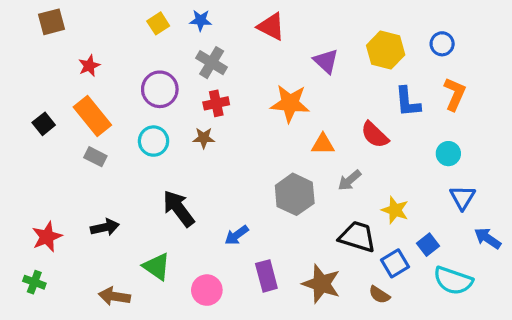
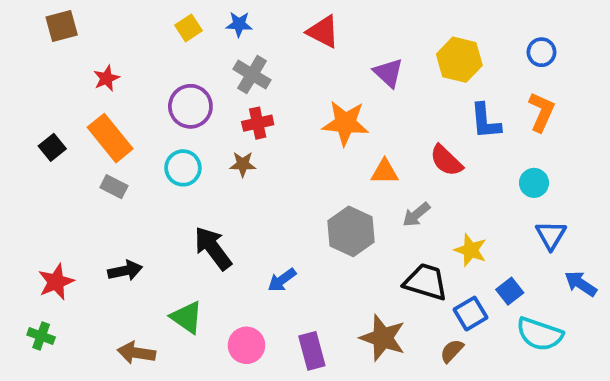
blue circle: (442, 44) -> (541, 52), moved
purple rectangle: (266, 276) -> (312, 351), moved
brown semicircle: (379, 295) -> (452, 351), turned 100

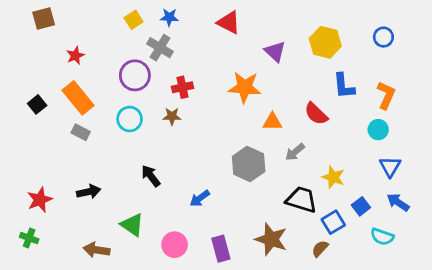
gray cross: (252, 75) -> (160, 48), moved
orange L-shape: (541, 112) -> (386, 95), moved
black arrow: (213, 248) -> (151, 176), size x0.7
blue arrow: (581, 284) -> (398, 202), moved
cyan semicircle: (540, 334) -> (382, 237), size x0.7

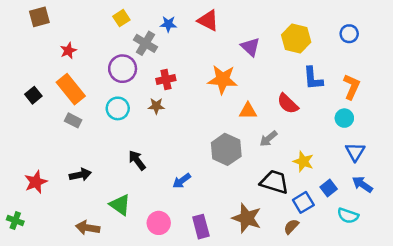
blue star: (169, 17) -> (168, 24), moved
green cross: (29, 238) -> (15, 221), moved

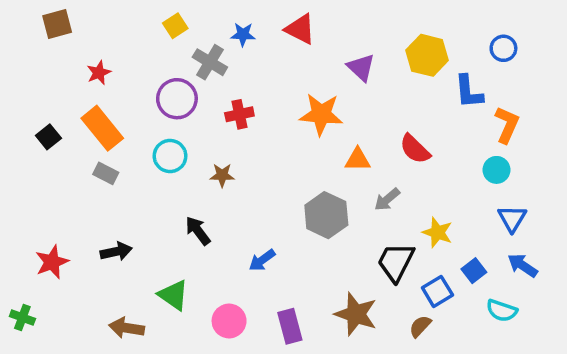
blue L-shape: (313, 78) -> (469, 92), moved
brown star: (156, 106) -> (222, 175), moved
black trapezoid: (274, 182) -> (396, 262), turned -80

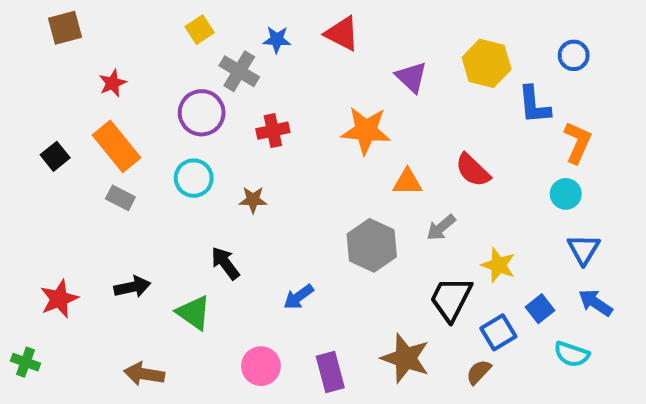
green triangle: (173, 295) -> (194, 313), moved

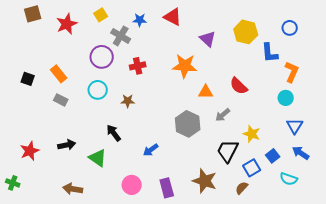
red star: (113, 83) -> (67, 24), moved, size x1.5
orange rectangle: (116, 146) -> (59, 74), size x0.7
black square: (55, 156) -> (28, 79), turned -32

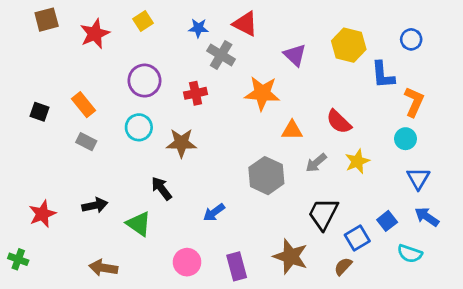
gray cross: (121, 36) -> (221, 55), moved
brown star: (128, 101) -> (181, 143), size x1.5
yellow star: (252, 134) -> (357, 161), moved, turned 30

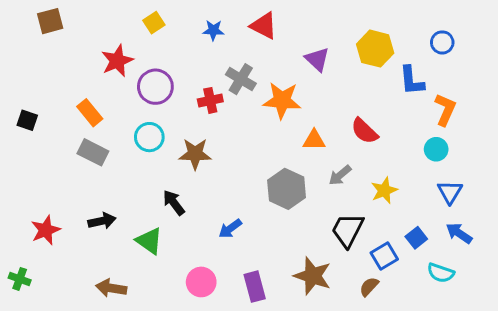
red star: (95, 34) -> (117, 61), moved
gray cross: (221, 55) -> (241, 79), moved
black square: (39, 112) -> (27, 120), moved
gray rectangle: (86, 142) -> (93, 152), size x1.4
yellow star: (357, 161) -> (384, 190), moved

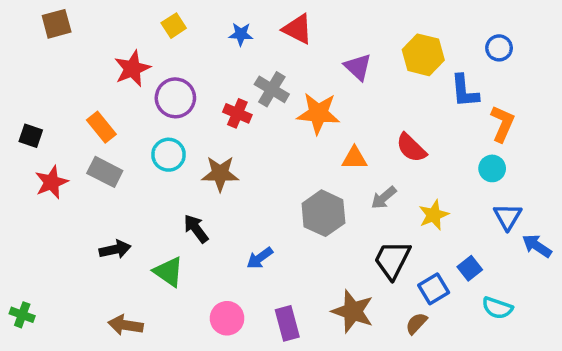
red cross: (210, 100) -> (237, 113), turned 35
red star: (46, 230) -> (51, 182), moved
blue arrow: (459, 233) -> (537, 246), moved

